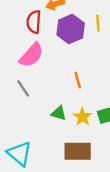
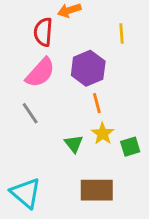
purple hexagon: (71, 29) -> (88, 68), moved
green triangle: (59, 113) -> (74, 144), turned 35
yellow star: (82, 117) -> (103, 134), moved

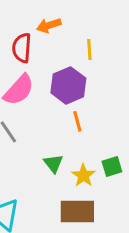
yellow line: (122, 33) -> (89, 49), moved
yellow star: (103, 134) -> (83, 175), moved

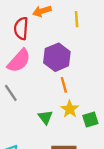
yellow line: (89, 49) -> (77, 19), moved
yellow star: (83, 175) -> (70, 109), moved

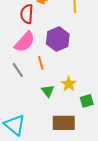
orange line: (64, 85) -> (41, 63), moved
green square: (90, 119) -> (87, 101), moved

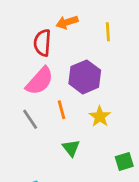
yellow star: (69, 84) -> (100, 117), moved

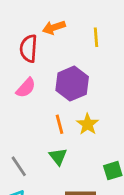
pink semicircle: (40, 81) -> (26, 88), size x0.7
orange line: (61, 110) -> (59, 124), moved
gray line: (30, 119) -> (19, 166), moved

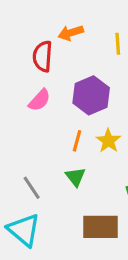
orange line: (59, 124) -> (77, 141), turned 30

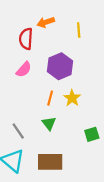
brown rectangle: (101, 227) -> (50, 162), moved

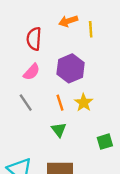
orange arrow: (46, 22) -> (68, 21), moved
orange line: (50, 98) -> (60, 103), turned -32
gray line: (18, 131) -> (26, 103), moved

